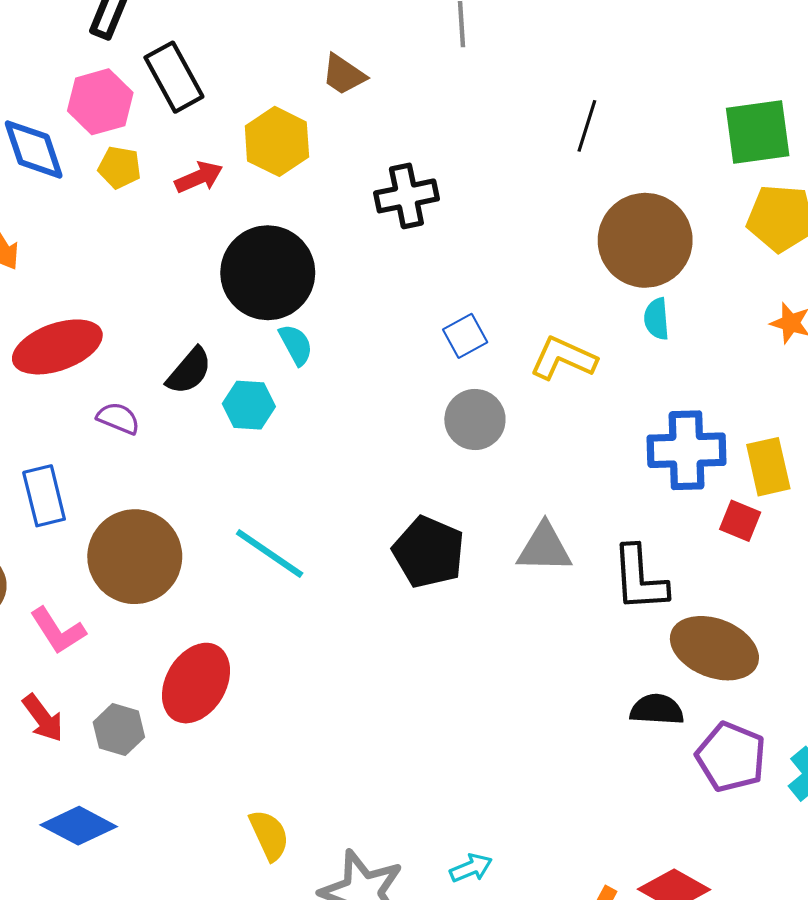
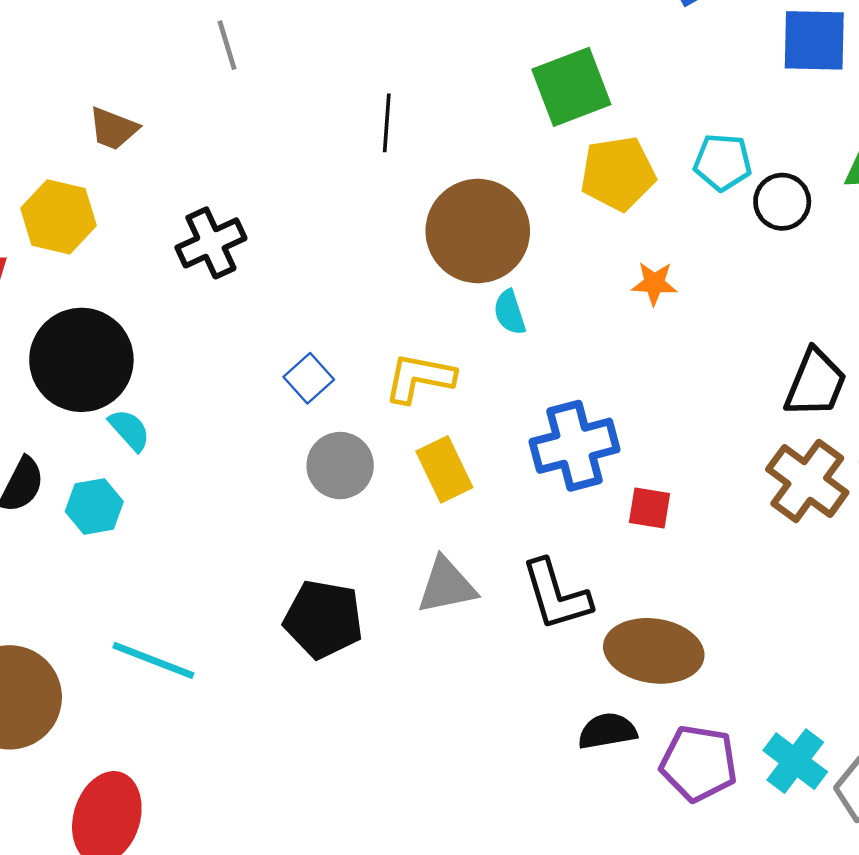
yellow rectangle: (768, 467) -> (444, 469), moved

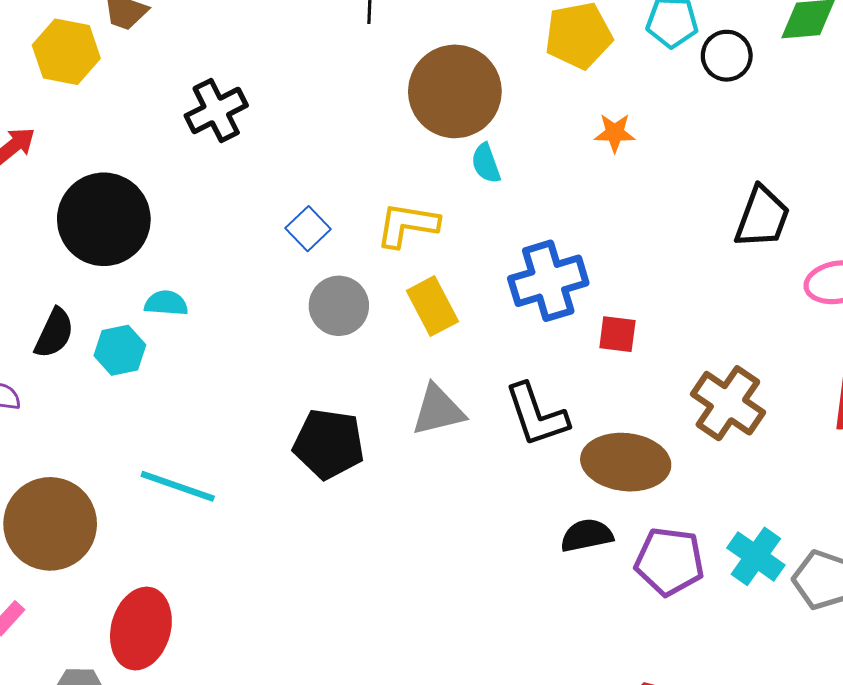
yellow hexagon: (59, 217) -> (66, 52), moved
cyan semicircle: (129, 430) -> (166, 303), moved, turned -42
brown cross: (807, 481) -> (728, 403), moved

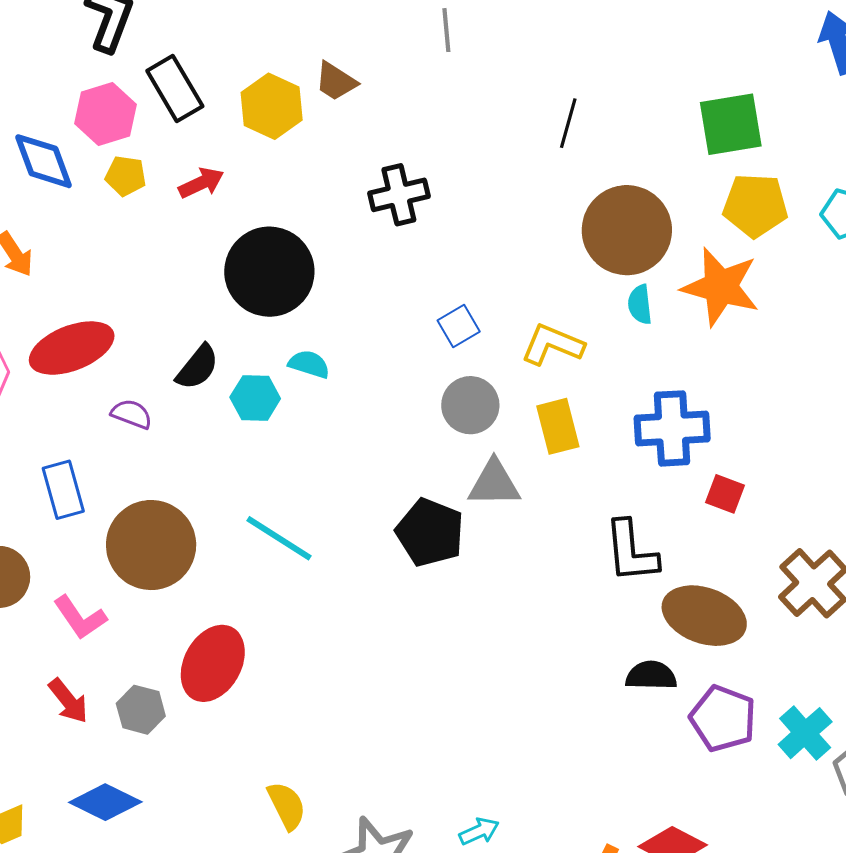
orange star: (615, 133) -> (721, 287), moved, size x2.0
gray triangle: (438, 410) -> (494, 483), moved

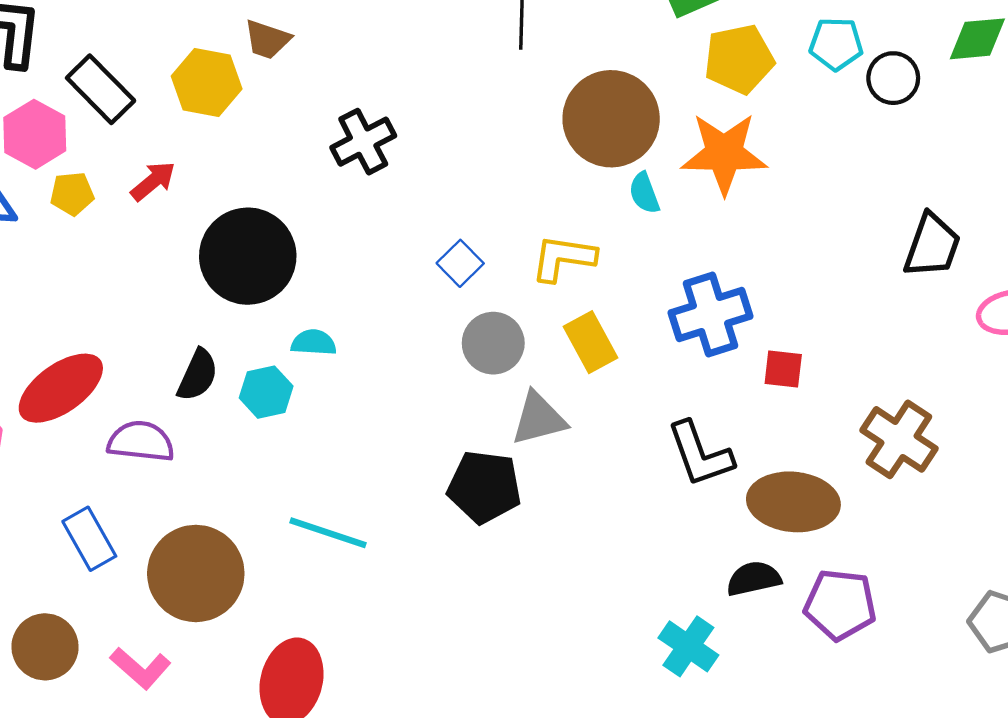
purple semicircle: (132, 414) -> (141, 441), size x1.5
cyan cross: (805, 733) -> (688, 646), moved

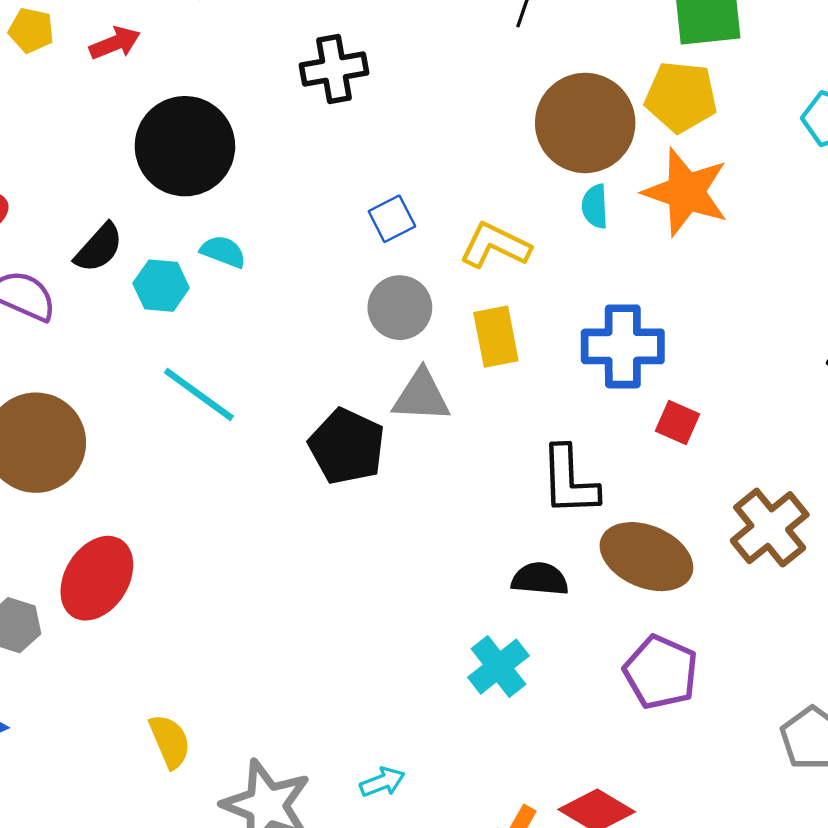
yellow pentagon: (739, 59) -> (681, 97), moved
cyan line: (328, 533) -> (199, 394), moved
black semicircle: (754, 579) -> (540, 579), moved

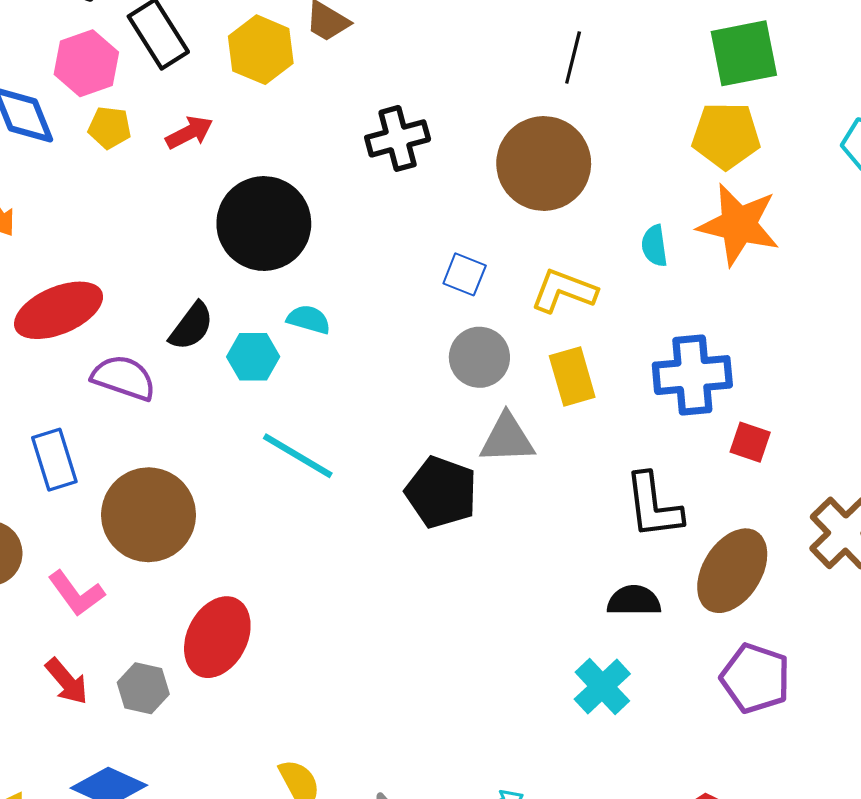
brown circle: (585, 123) -> (544, 164), moved
blue square: (392, 219) -> (465, 274), turned -36
brown ellipse: (646, 557) -> (732, 571), turned -76

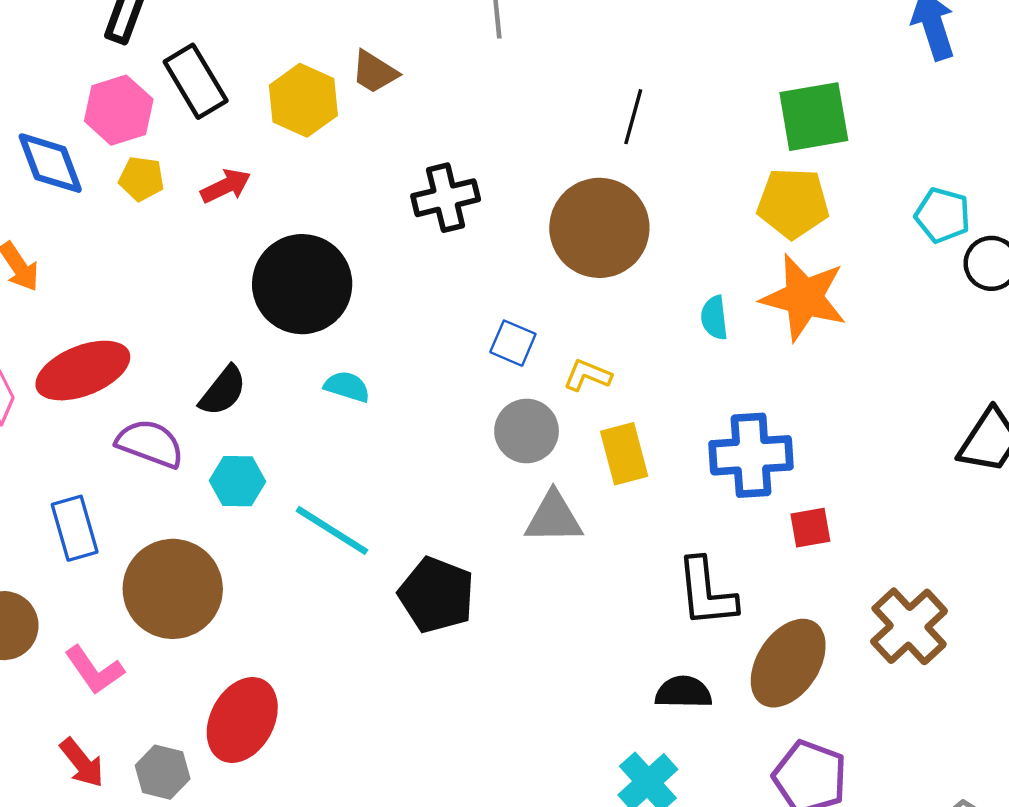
yellow L-shape: (564, 291) -> (587, 375), moved, size x0.7
cyan hexagon: (253, 357) -> (237, 481), moved
red square: (750, 442) -> (810, 528), turned -30
black pentagon: (441, 492) -> (436, 595), moved

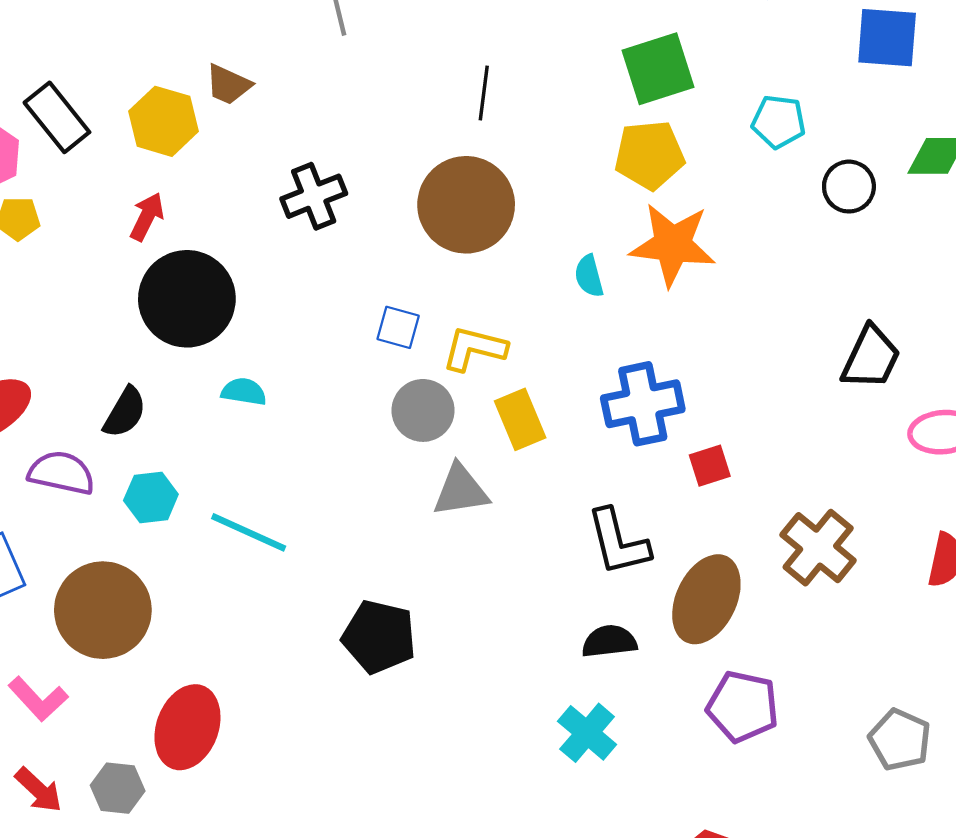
red arrow: (226, 186) -> (147, 217), moved, turned -30
cyan pentagon: (943, 215) -> (779, 122), moved
yellow L-shape: (587, 375) -> (474, 349), size x1.4
black pentagon: (436, 595) -> (379, 637), moved

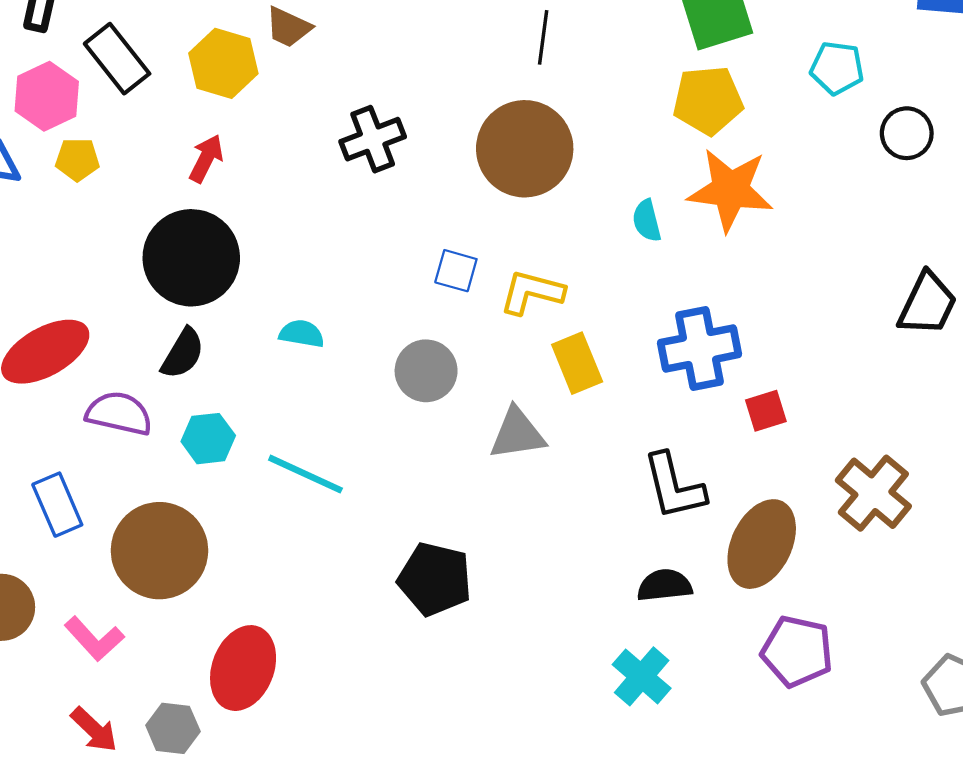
black circle: (187, 299) -> (191, 258), moved
gray circle: (423, 410) -> (426, 371), moved

